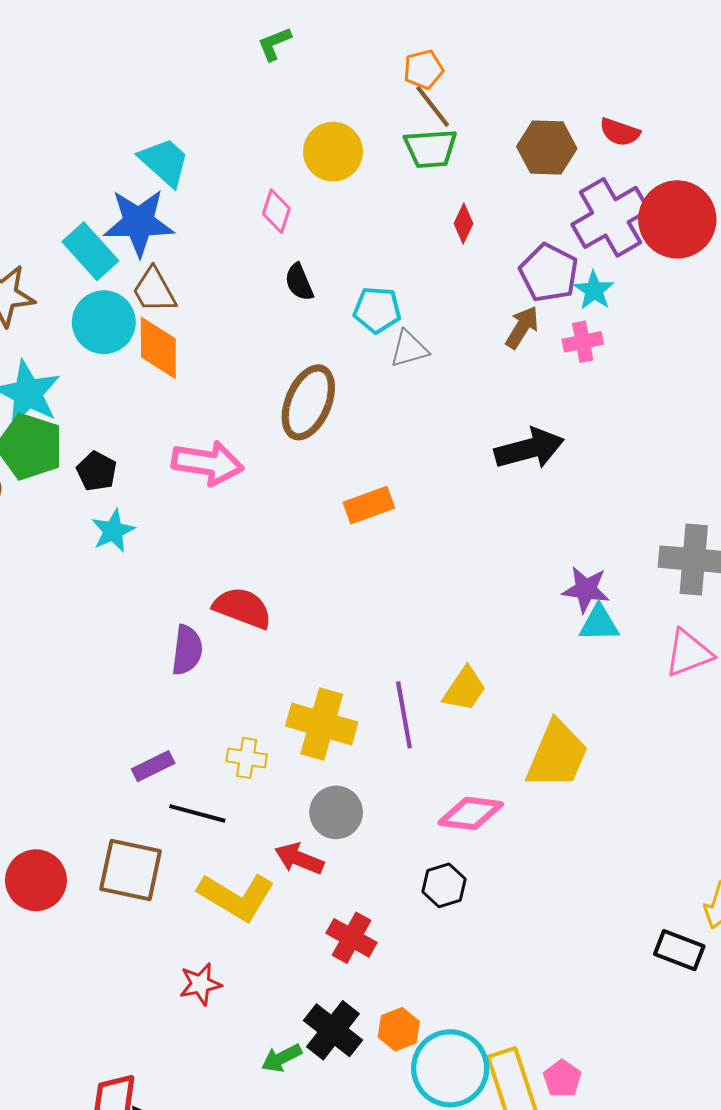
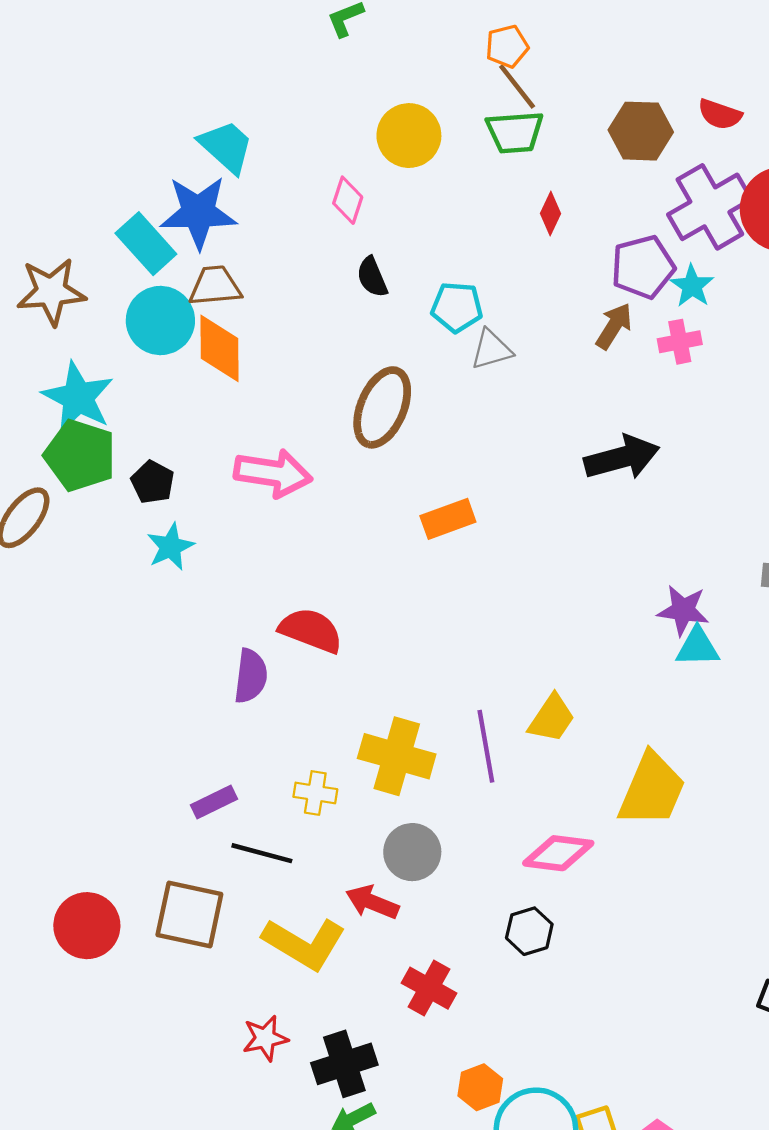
purple pentagon: (549, 273) -> (643, 267), turned 30
brown trapezoid: (154, 290) -> (215, 286), turned 114
black cross: (333, 1030) -> (344, 1064), moved, turned 34

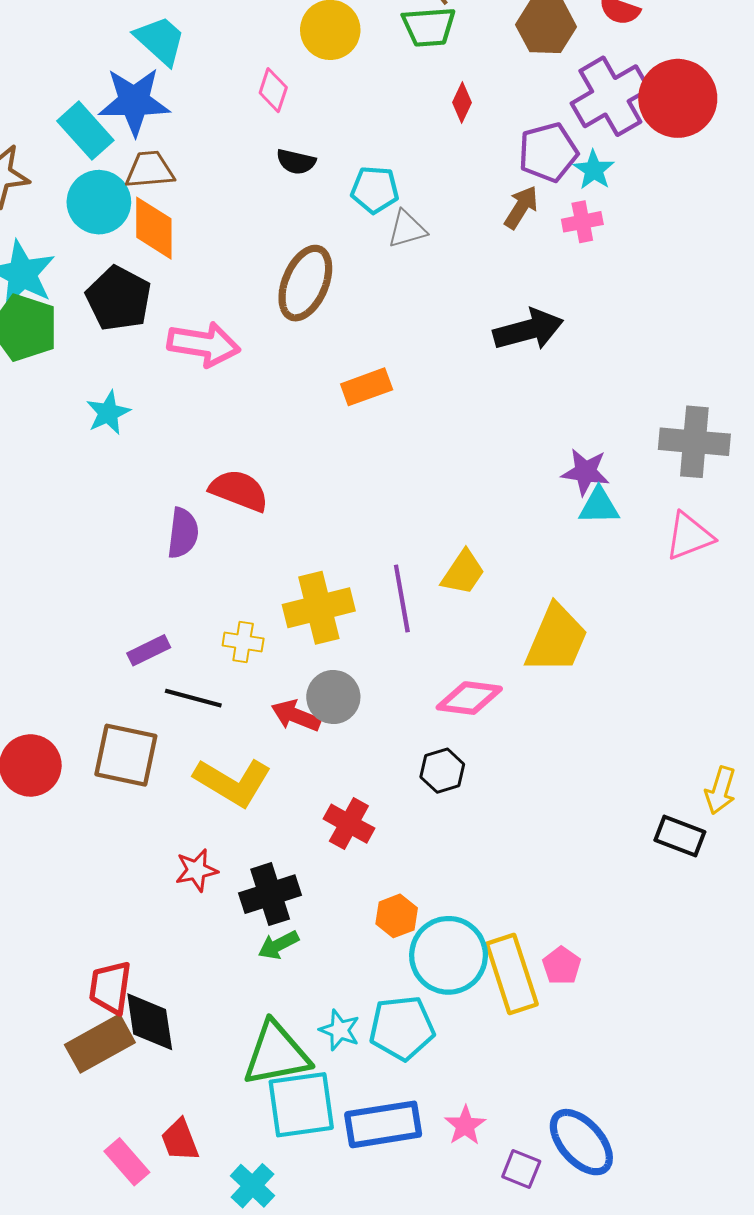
black semicircle: (372, 277) -> (296, 162), turned -54
black pentagon: (153, 482) -> (119, 299), moved, size x1.6
yellow cross: (397, 756) -> (319, 608), turned -30
red arrow: (372, 902) -> (296, 716), moved

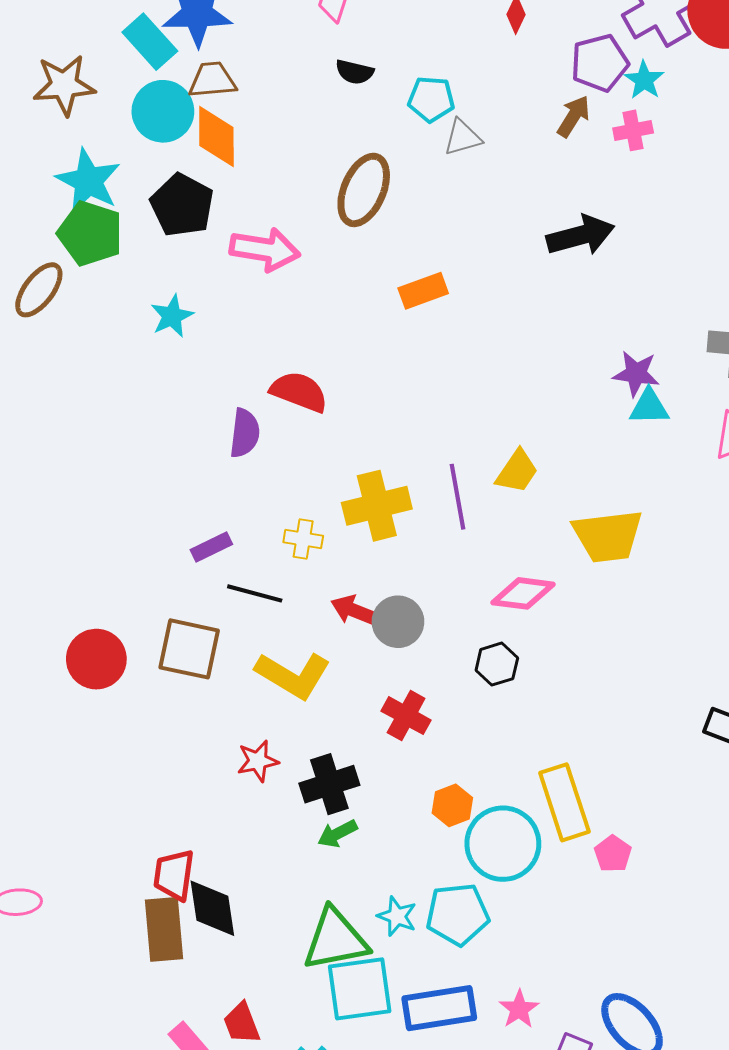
yellow trapezoid: (556, 639) -> (608, 536), turned 60
gray circle: (333, 697) -> (398, 622), moved
yellow rectangle: (512, 974) -> (564, 802), moved
brown rectangle: (100, 1044) -> (164, 929), turned -66

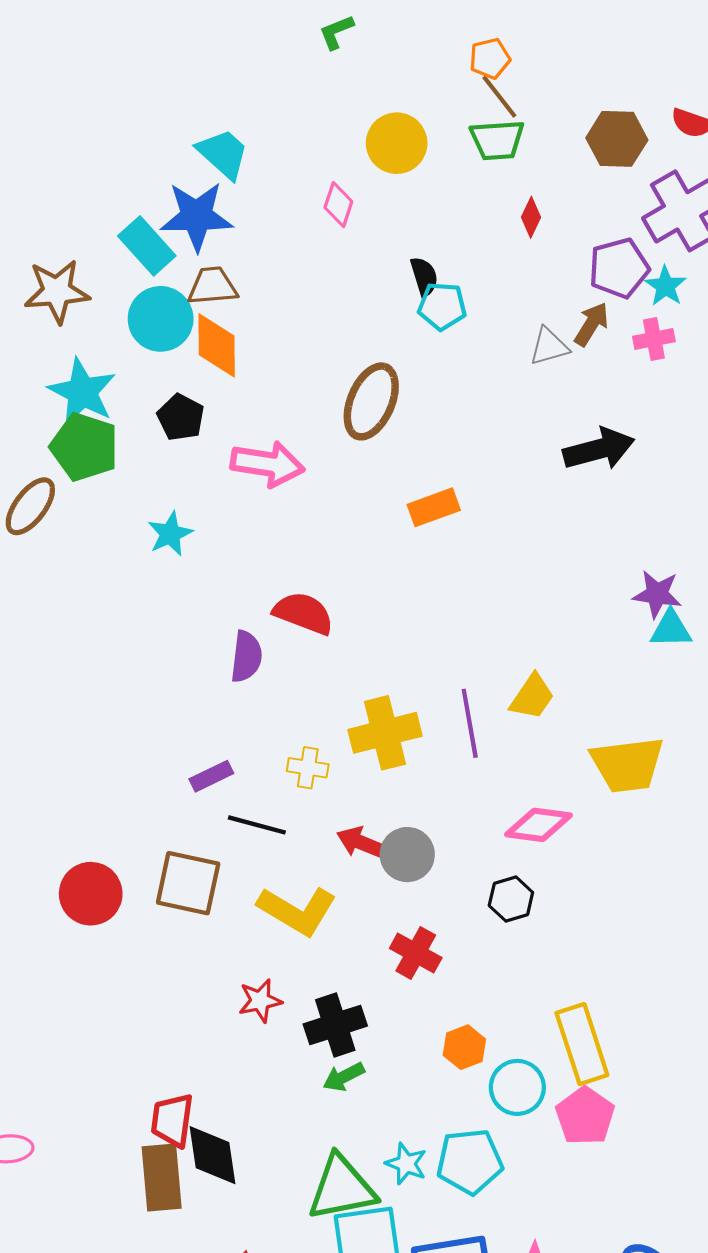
black semicircle: (355, 72) -> (424, 277), moved, turned -120
gray triangle: (463, 138) -> (549, 346), moved
black pentagon: (182, 205) -> (181, 417), size x0.7
cyan circle: (503, 844) -> (517, 1087), size x0.7
pink pentagon: (613, 854) -> (585, 1116), moved, size x1.5

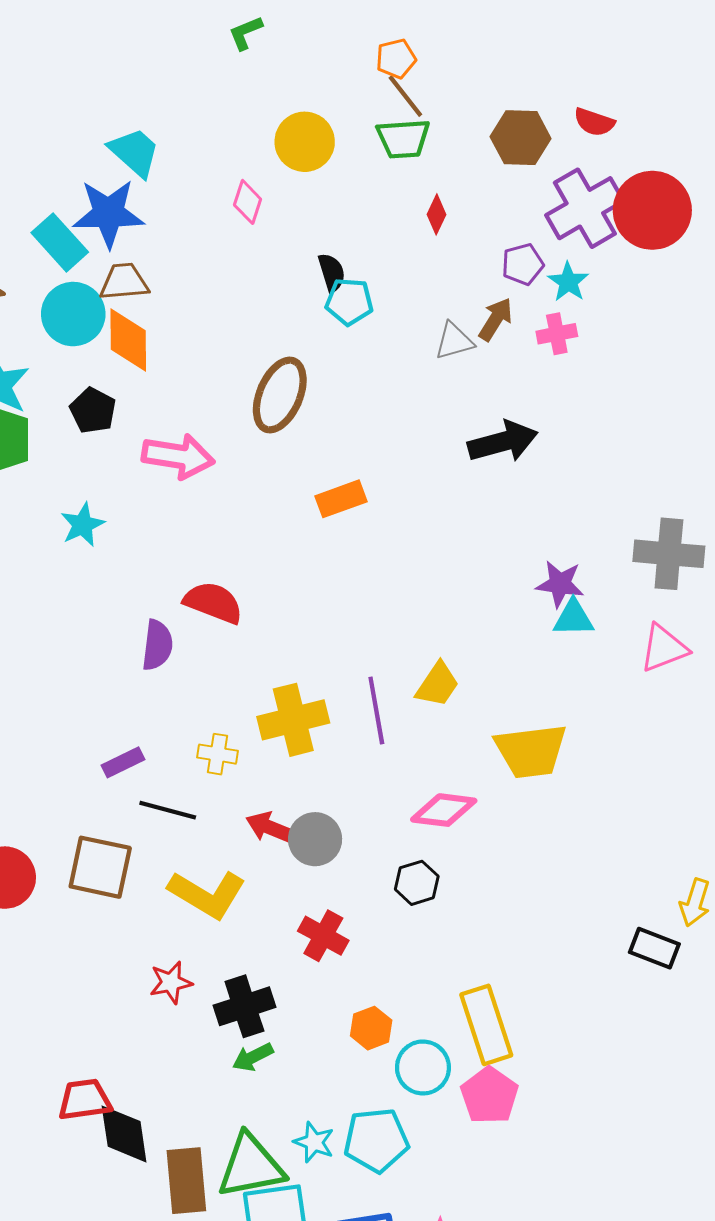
purple pentagon: (619, 268) -> (523, 264), size x0.7
red trapezoid: (172, 1120) -> (85, 1100), turned 74
brown rectangle: (162, 1177) -> (186, 1181), moved

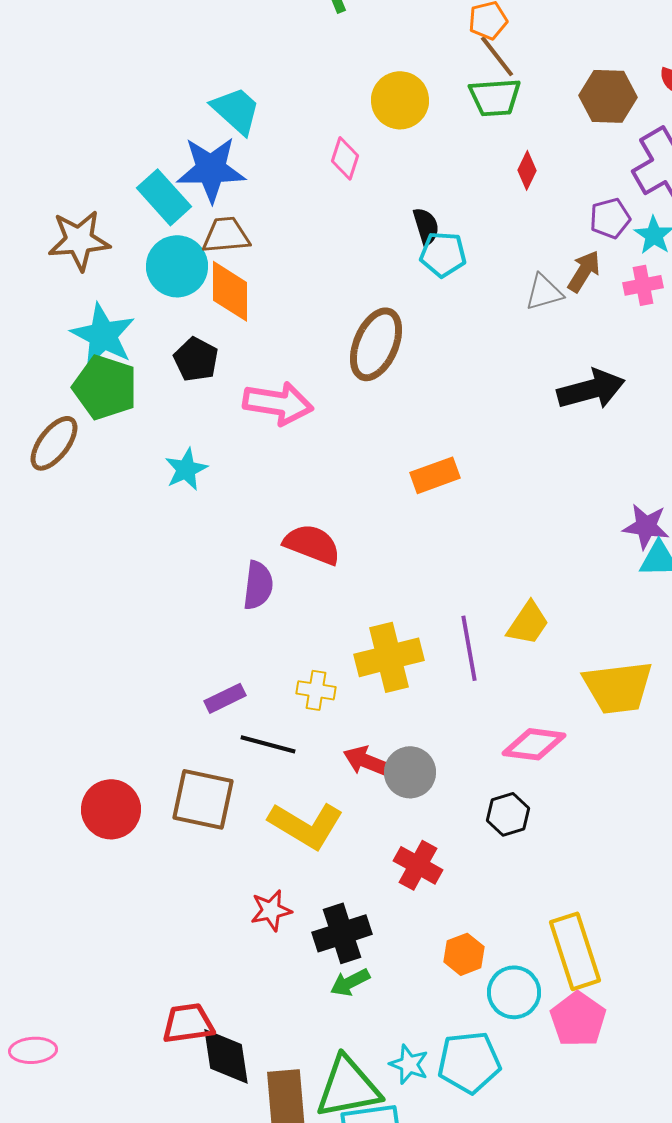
orange rectangle: (341, 499) -> (435, 475), moved

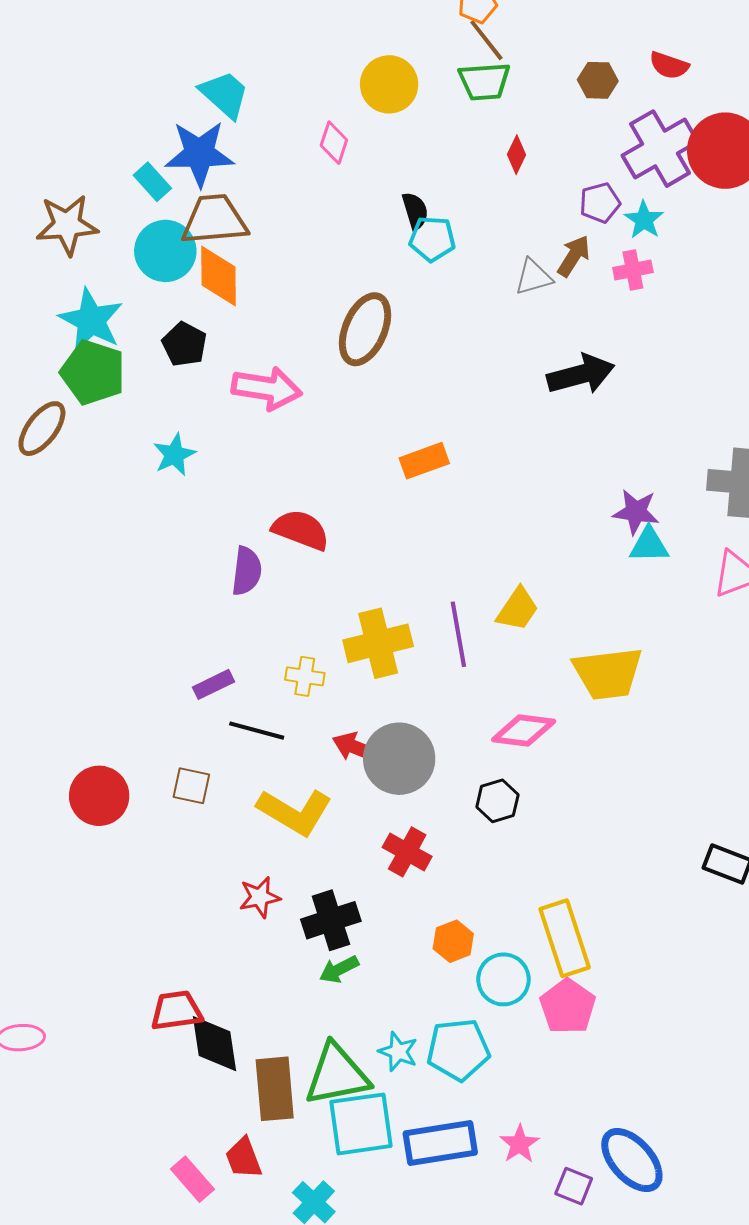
brown hexagon: (608, 96) -> (598, 80), size x0.7
cyan rectangle: (164, 197) -> (152, 182), size x0.7
brown trapezoid: (226, 235) -> (214, 220), size x1.4
gray circle: (410, 772) -> (399, 759), size x1.4
brown square: (203, 799) -> (191, 786), size x0.6

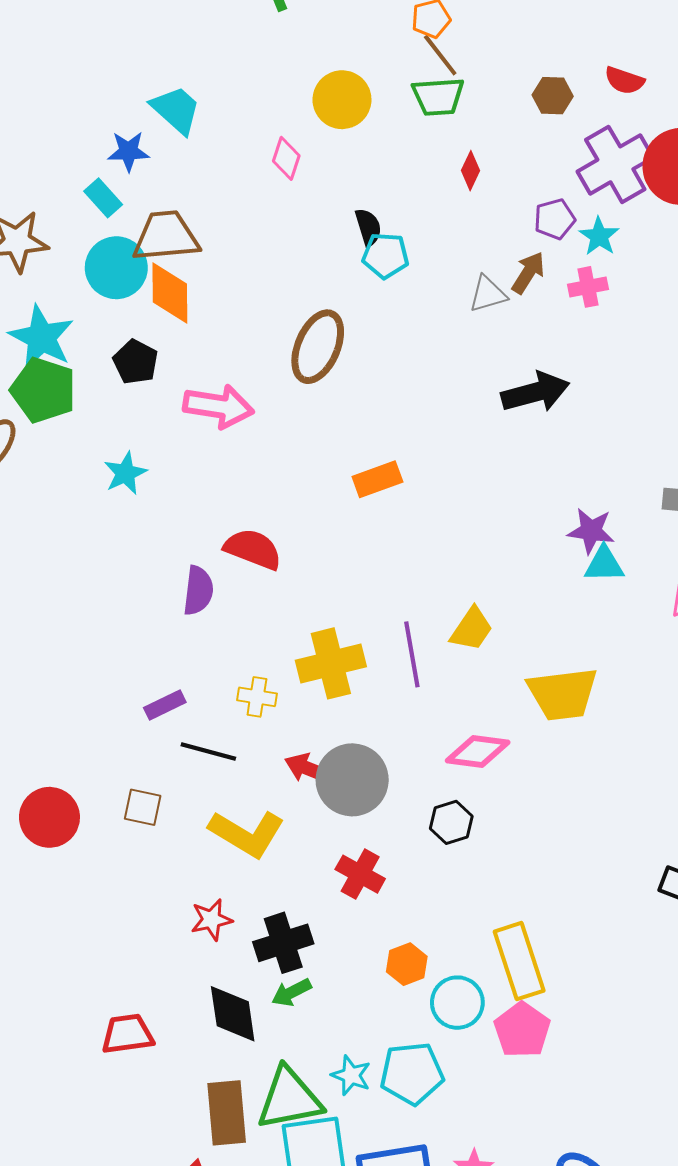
blue star: (199, 154) -> (128, 151), moved, size x0.6
black diamond: (214, 1044) -> (233, 1014), moved

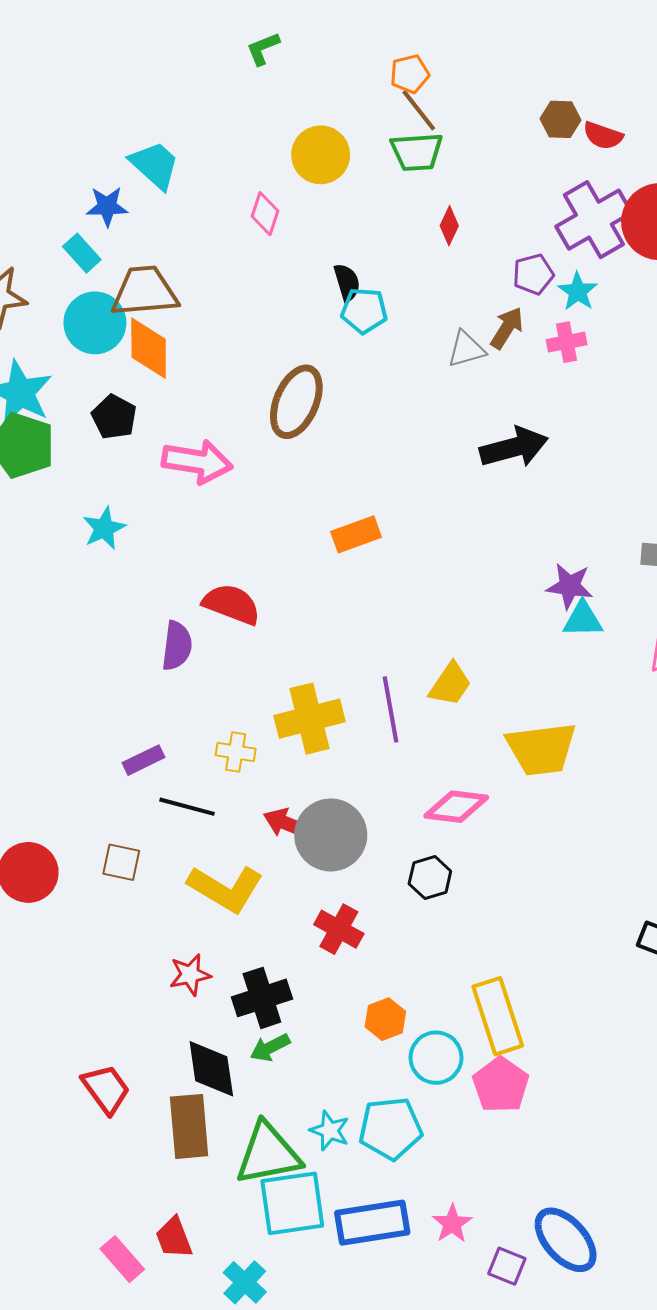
brown hexagon: (553, 96) -> (560, 119), moved
red trapezoid: (127, 1034) -> (106, 1089), turned 62
brown rectangle: (227, 1113) -> (189, 1126), moved

